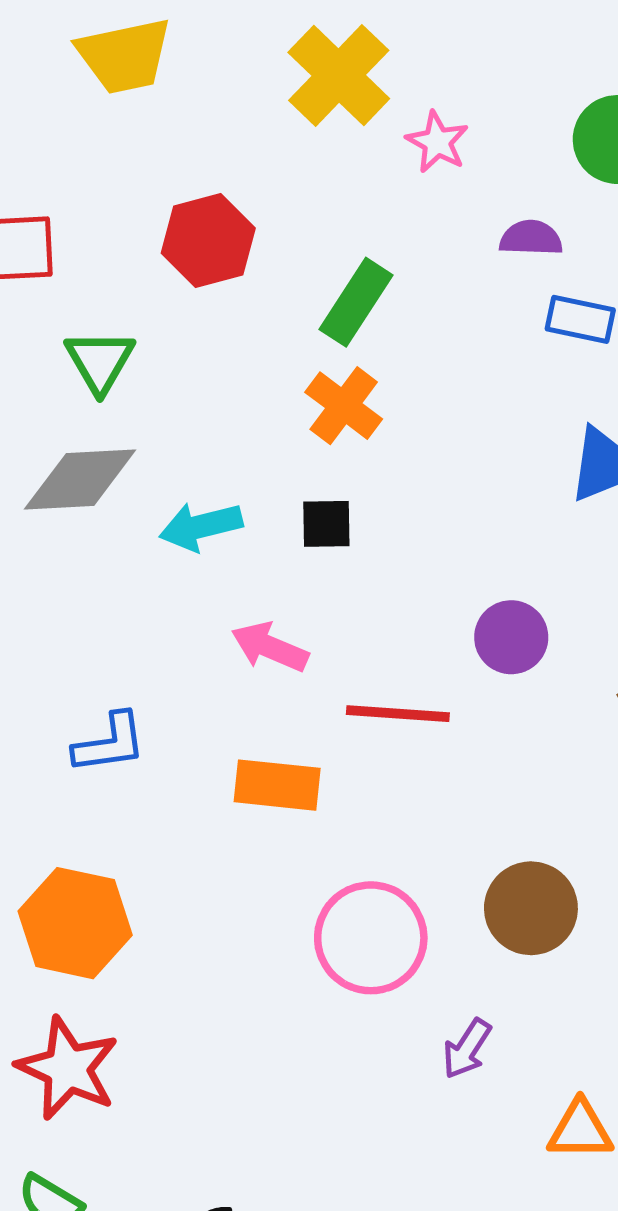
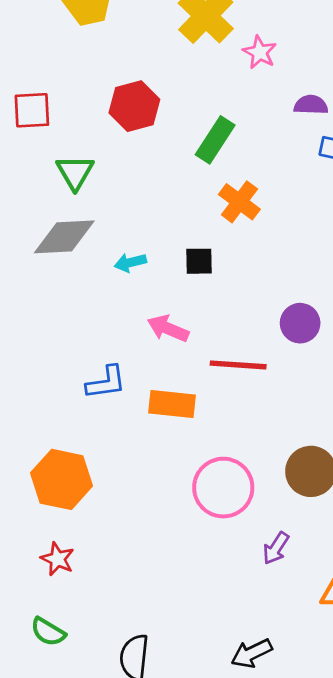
orange cross: (344, 406) -> (239, 202), moved
cyan arrow: (201, 526) -> (130, 263), size x0.7
blue L-shape: (110, 743) -> (106, 382), moved
red star: (68, 1068) -> (58, 559), size x0.6

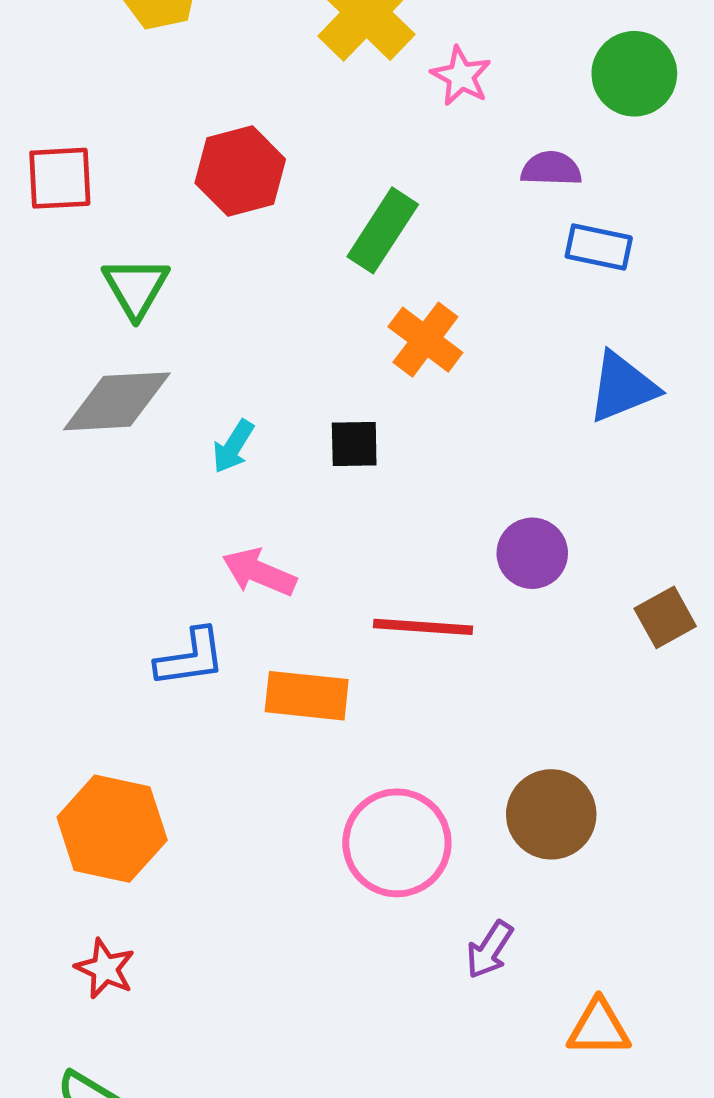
cyan arrow: (130, 263) -> (233, 446), turned -44
pink arrow: (168, 329) -> (259, 572), moved

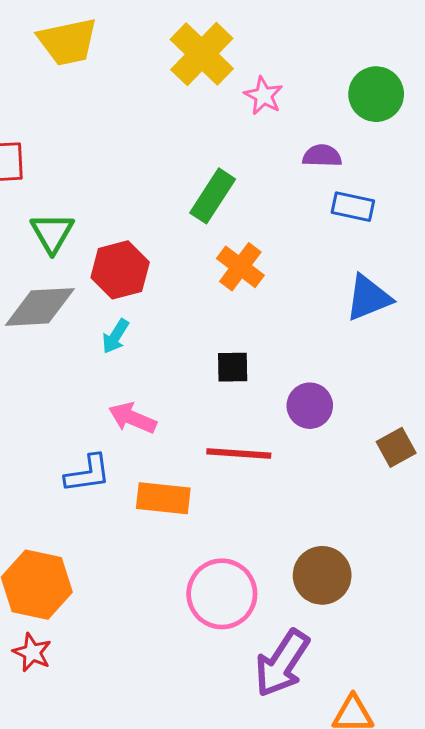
red hexagon: (240, 171) -> (120, 270), moved
black square: (354, 444) -> (233, 367), moved
purple arrow: (490, 950) -> (282, 663), size x1.8
red star: (105, 969) -> (32, 652), moved

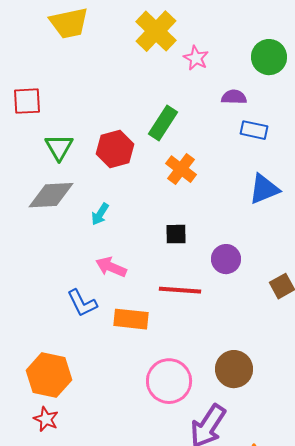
red hexagon: (120, 270) -> (115, 149), moved
blue L-shape: (88, 474) -> (82, 303), turned 72

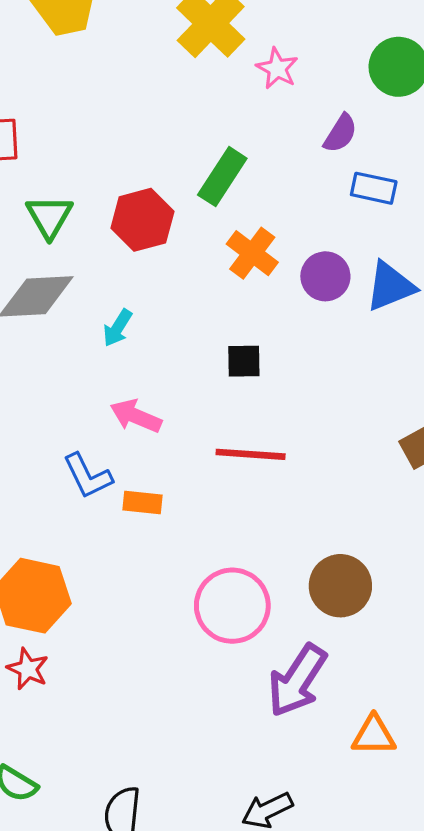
purple semicircle: (234, 97) -> (340, 133), turned 120
purple circle: (226, 259) -> (325, 276), moved
orange rectangle: (131, 319) -> (142, 503), moved, size x0.7

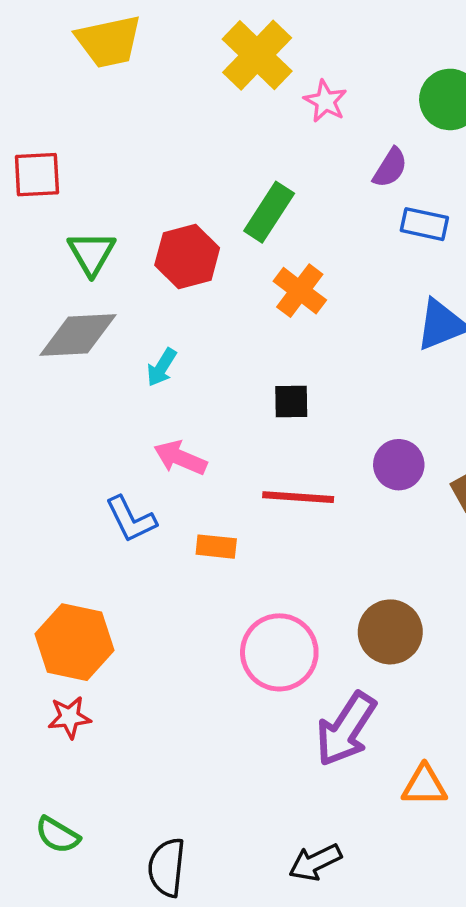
purple circle: (325, 276) -> (399, 465), moved
orange rectangle: (142, 503) -> (216, 547), moved
red star: (28, 669) -> (69, 717), turned -30

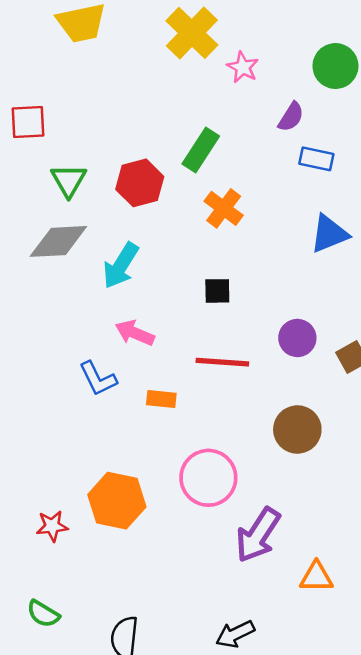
cyan arrow: (162, 367) -> (121, 266), size x1.6
brown circle: (390, 632) -> (297, 429), moved
orange hexagon: (75, 642) -> (117, 501), moved

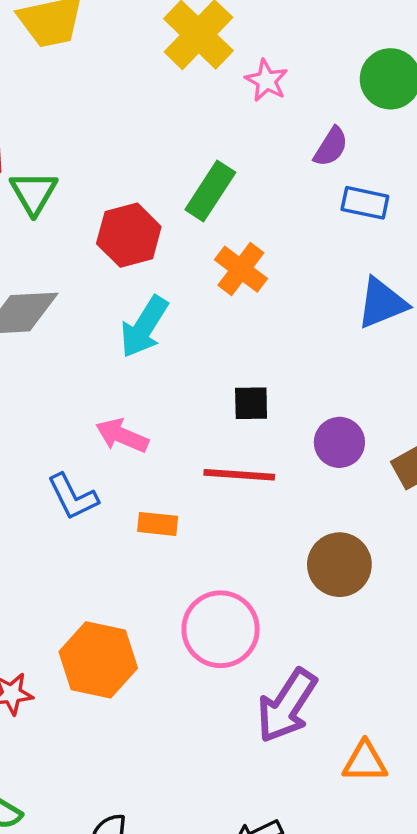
green triangle: (69, 180) -> (34, 193), moved
cyan arrow: (121, 266) -> (144, 327), moved
black square: (217, 291) -> (251, 403), moved

